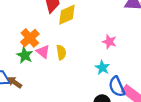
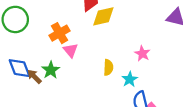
yellow semicircle: (61, 52) -> (108, 67), moved
green star: (25, 55) -> (51, 70), moved

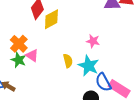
green star: (51, 70) -> (19, 60), moved
cyan star: (130, 79) -> (89, 66), size x1.5

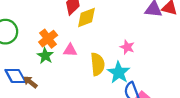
pink triangle: (32, 56) -> (70, 50), moved, turned -40
yellow semicircle: (68, 61) -> (98, 64), size x1.5

